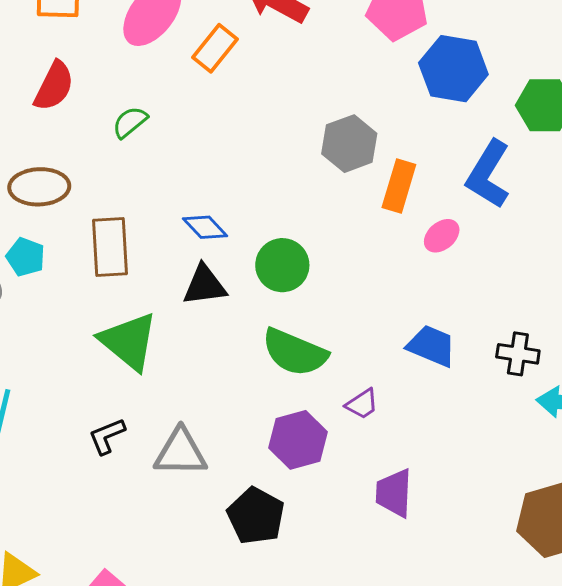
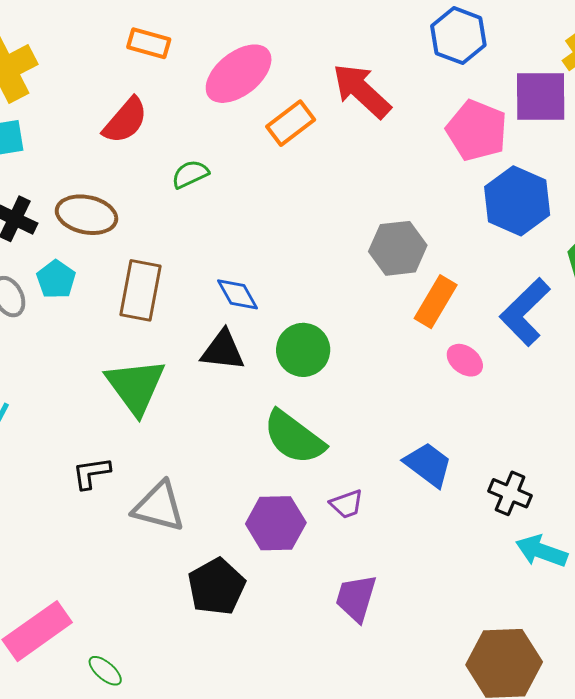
pink ellipse: (442, 236) -> (465, 360), turned 63

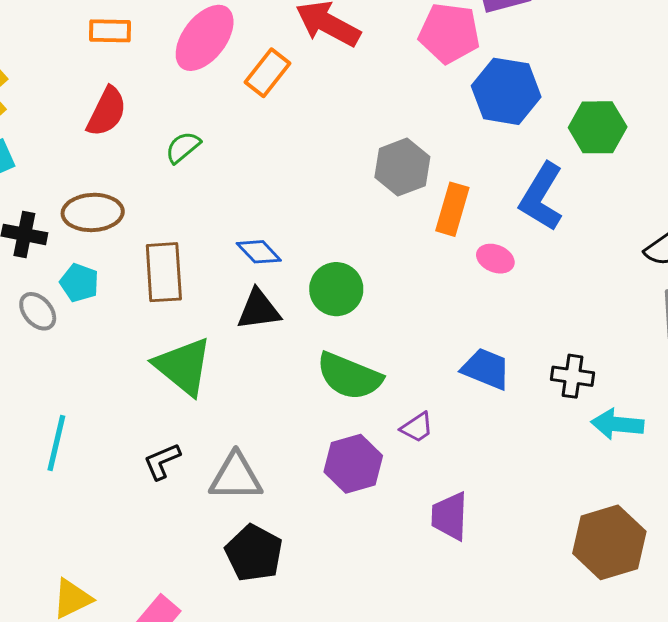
black pentagon: (216, 587) -> (254, 553), moved

